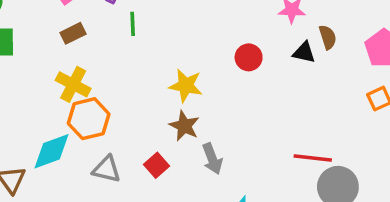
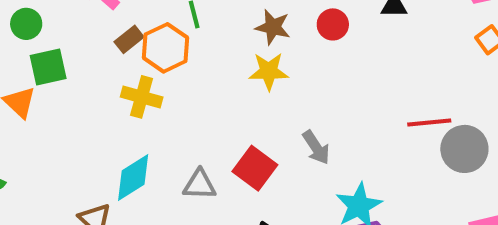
orange hexagon: (89, 119) -> (166, 48), moved
brown star: (184, 126) -> (273, 27), moved
red square: (157, 165) -> (255, 168), size x1.5

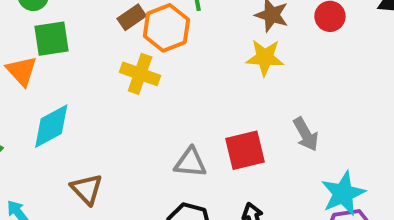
red square: (255, 168) -> (245, 150), turned 36
cyan diamond: (133, 177) -> (51, 126), moved

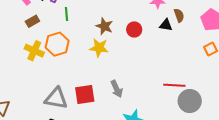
orange hexagon: (166, 28) -> (57, 44), moved
gray triangle: (190, 163) -> (56, 98), size x1.4

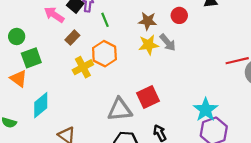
yellow cross: (34, 51) -> (83, 67), turned -36
gray arrow: (117, 89) -> (168, 42), moved

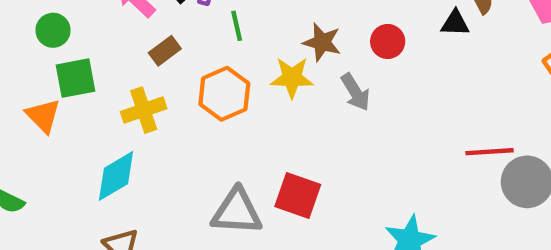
yellow star: (149, 45) -> (292, 78), moved
yellow cross: (83, 67) -> (144, 110), moved
red square: (148, 97) -> (298, 196), turned 35
cyan diamond: (41, 105) -> (116, 176), moved

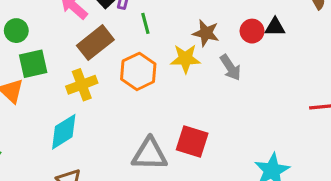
black triangle: (455, 23) -> (275, 27), moved
brown rectangle: (165, 51) -> (95, 43), size x1.6

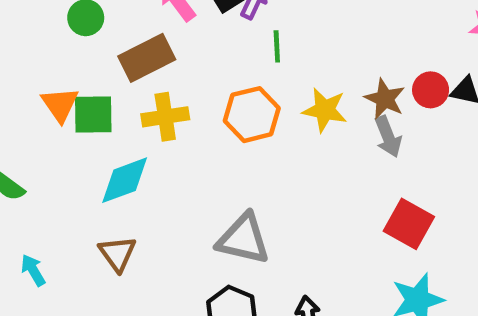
brown star: (206, 33) -> (385, 99), moved
brown rectangle: (95, 43) -> (147, 58), moved
green square: (33, 64) -> (93, 114), moved
red square: (192, 142) -> (409, 224), moved

